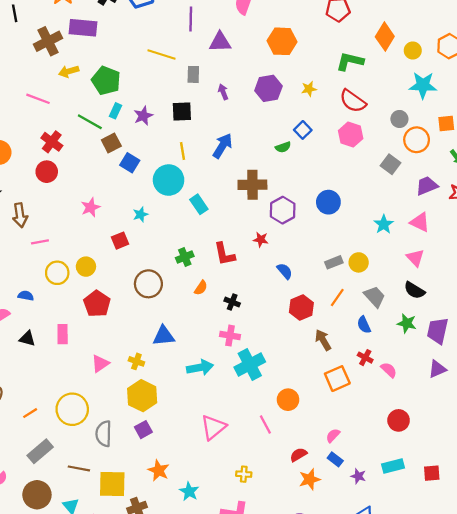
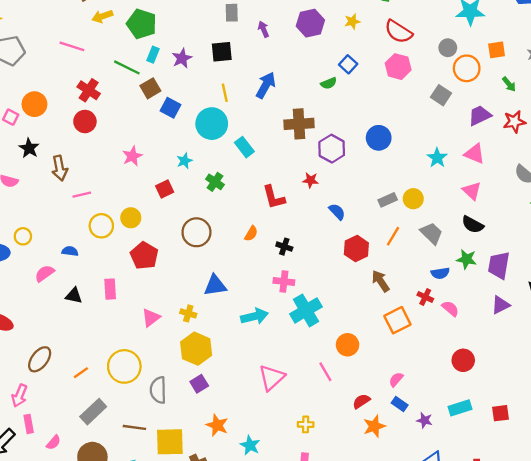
green cross: (185, 257) -> (215, 182), moved, turned -30
blue semicircle: (364, 325) -> (440, 273), moved, turned -72

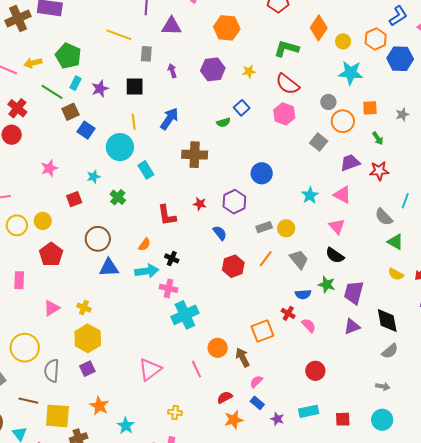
yellow arrow: (102, 16) -> (33, 63), moved
purple hexagon: (332, 149) -> (234, 202), moved
brown arrow: (381, 281) -> (243, 357), moved
blue triangle: (215, 285) -> (109, 268), moved
cyan arrow: (254, 316) -> (147, 271), moved

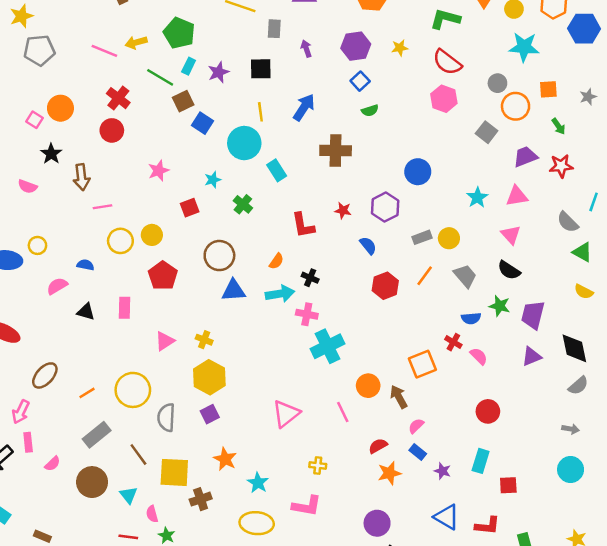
blue square: (242, 108) -> (360, 81), moved
pink triangle: (342, 195) -> (517, 196), turned -36
brown line: (28, 401) -> (138, 455), turned 42
cyan rectangle: (309, 411) -> (481, 461), turned -60
red square: (343, 419) -> (508, 485), moved

